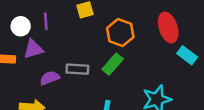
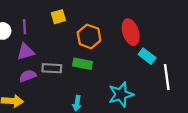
purple triangle: (33, 49) -> (26, 52), moved
green rectangle: (113, 64) -> (82, 64), turned 60

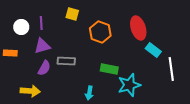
yellow square: (58, 17) -> (72, 14), turned 32
green rectangle: (82, 64) -> (109, 69), moved
purple semicircle: (28, 76) -> (44, 68), turned 140

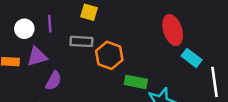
orange hexagon: (100, 32) -> (109, 55), moved
purple triangle: (42, 46) -> (37, 57), moved
gray rectangle: (66, 61) -> (81, 41), moved

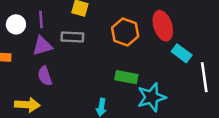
orange hexagon: (109, 55) -> (125, 32), moved
purple triangle: (37, 57) -> (42, 46), moved
purple semicircle: (54, 81) -> (45, 76), turned 132

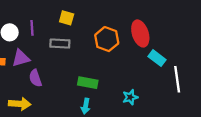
purple triangle: (42, 46) -> (21, 58), moved
green rectangle: (126, 77) -> (88, 83), moved
cyan star: (151, 97) -> (130, 97), size x0.6

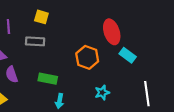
orange hexagon: (107, 39) -> (87, 57), moved
white line: (177, 79) -> (147, 94), moved
green rectangle: (88, 83) -> (48, 79), moved

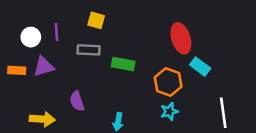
orange hexagon: (87, 57) -> (168, 82), moved
purple semicircle: (12, 74) -> (77, 101), moved
green rectangle: (48, 79) -> (123, 64), moved

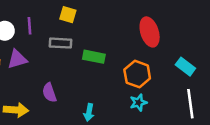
cyan rectangle: (200, 67) -> (185, 67), moved

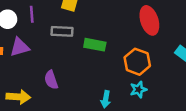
cyan arrow: (89, 112) -> (106, 99), moved

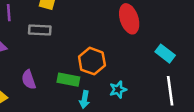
green rectangle: (95, 45) -> (68, 80), moved
orange hexagon: (137, 62) -> (92, 61), moved

